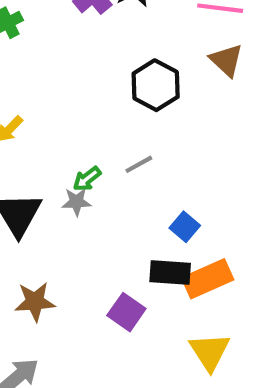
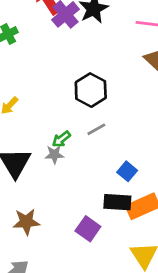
black hexagon: (156, 85) -> (91, 90), moved

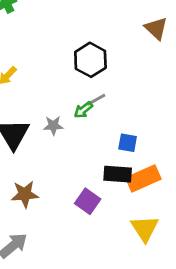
green arrow: (61, 139) -> (83, 110), moved
blue square: (127, 171) -> (128, 143), turned -30

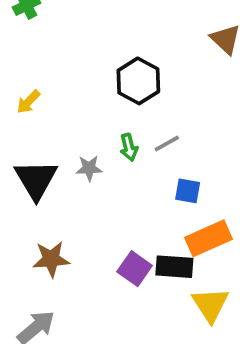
gray line: (96, 100) -> (167, 143), moved
green arrow: (83, 110) -> (129, 147), turned -66
black rectangle: (118, 174) -> (174, 267), moved

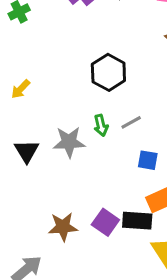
gray star: (89, 168) -> (69, 142), size x1.5
black triangle: (36, 180) -> (27, 151), size x0.7
brown star: (51, 259) -> (63, 227), moved

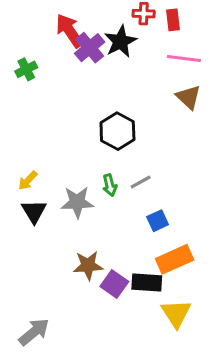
yellow arrow: (21, 89) -> (28, 181), moved
blue square: (148, 160) -> (158, 221), turned -35
brown star: (63, 227) -> (88, 265), moved

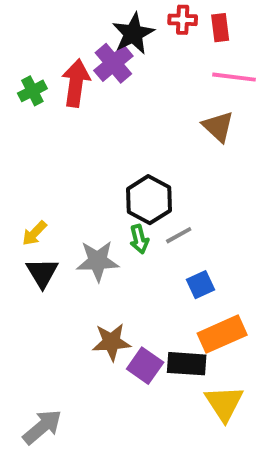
red arrow: (70, 31) -> (76, 83), moved, turned 42
black star: (120, 41) -> (133, 34), moved
brown triangle: (188, 97) -> (218, 127), moved
black hexagon: (117, 131) -> (149, 200), moved

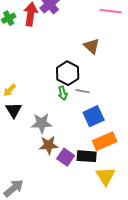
brown triangle: (218, 127) -> (92, 46), moved
gray line: (179, 235) -> (83, 91), turned 40
gray star: (98, 261) -> (42, 123), moved
blue square: (200, 285) -> (94, 116), size x1.5

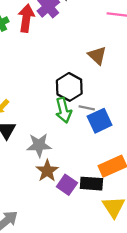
green arrow: (63, 93) -> (63, 110), size x1.5
blue square: (94, 116) -> (100, 121), moved
brown star: (49, 145) -> (47, 171), turned -30

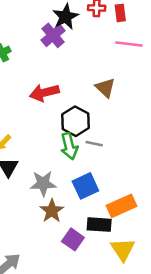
red arrow: (26, 18) -> (44, 93), moved, turned -112
blue square: (100, 121) -> (85, 186), moved
purple square: (67, 185) -> (73, 239), moved

